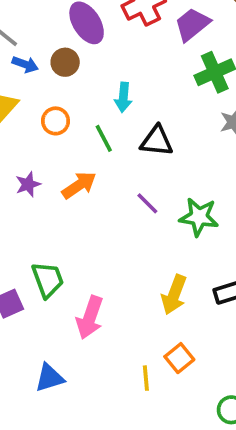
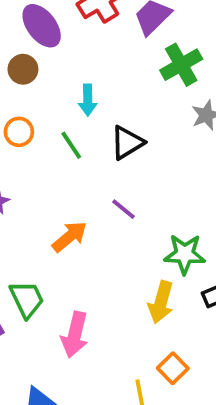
black triangle: (157, 141) -> (127, 143), turned -32
orange arrow: (79, 185) -> (70, 237), moved
green star: (199, 217) -> (185, 254), moved

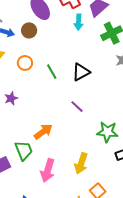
cyan arrow: (88, 100) -> (79, 22), moved
orange arrow: (70, 237) -> (43, 132), moved
yellow arrow: (161, 302) -> (81, 163), moved

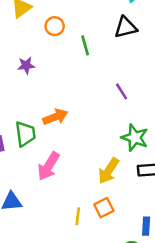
black triangle: (81, 72) -> (126, 27), moved
purple line: (77, 107) -> (122, 91), moved
yellow arrow: (81, 163) -> (109, 171), moved

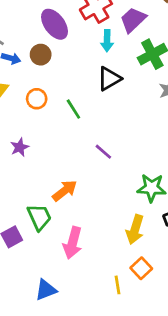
purple line: (122, 91) -> (103, 152), moved

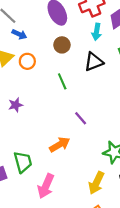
brown circle: (41, 55) -> (62, 45), moved
orange circle: (37, 99) -> (27, 61), moved
orange arrow: (65, 191) -> (60, 145), moved

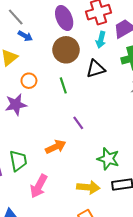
brown circle: (62, 45) -> (66, 50), size x1.6
orange circle: (27, 61) -> (29, 81), moved
purple star: (16, 105) -> (16, 105), size x1.5
yellow arrow: (96, 183) -> (88, 187), turned -115

